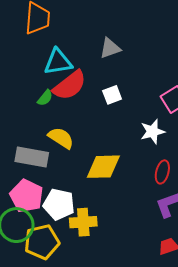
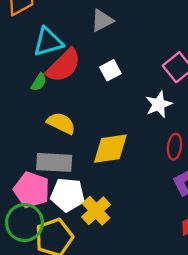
gray rectangle: (32, 157) -> (54, 162), moved
yellow cross: (83, 222) -> (96, 211), turned -32

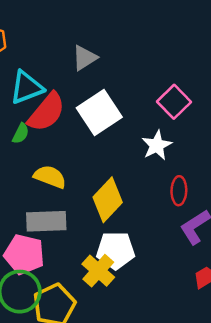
white square: (110, 70) -> (99, 113), size x1.8
yellow diamond: (110, 149) -> (108, 200), turned -33
white pentagon: (68, 195) -> (116, 250), moved

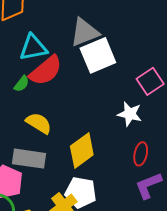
gray triangle: (85, 58) -> (85, 32), size x1.4
white square: (99, 113) -> (98, 55), moved
white star: (157, 145) -> (130, 114), turned 30

